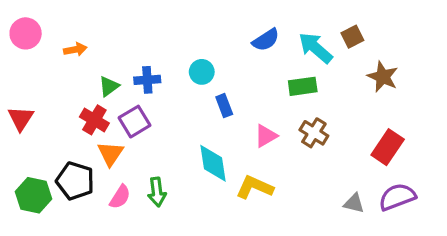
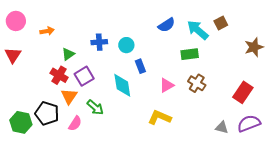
brown star: (383, 77) -> (254, 47), moved, turned 30
blue cross: (147, 80) -> (99, 42), moved
red triangle: (21, 118) -> (13, 55), moved
cyan diamond: (213, 163) -> (122, 85), moved
green arrow: (157, 192) -> (95, 107), moved, turned -42

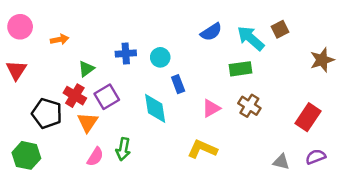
green arrow: (95, 107) -> (123, 149), moved, turned 60
black pentagon: (47, 113) -> (47, 113), moved
purple semicircle: (249, 123) -> (316, 157), size x0.7

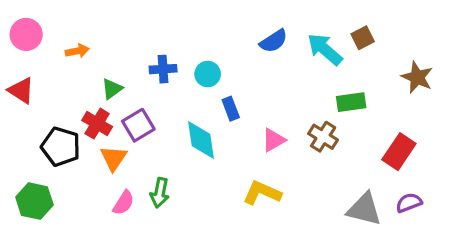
brown star: (322, 60) -> (417, 77), turned -30
green rectangle: (240, 69) -> (351, 102), moved
red triangle: (16, 70) -> (21, 91), turned -30
gray triangle: (281, 162) -> (364, 209), size x1.6

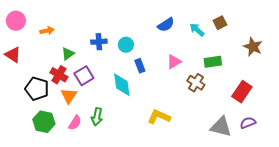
cyan arrow: (325, 49) -> (197, 30), size x0.7
pink triangle: (274, 140) -> (174, 62), moved
green hexagon: (34, 201) -> (44, 122), moved

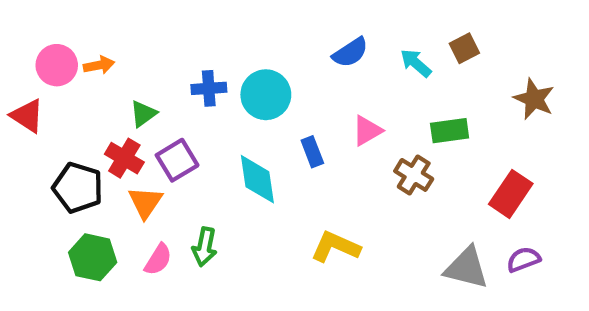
pink circle: (16, 21) -> (57, 65), moved
cyan circle: (126, 45) -> (266, 95), size x1.5
blue rectangle: (140, 66) -> (312, 152), moved

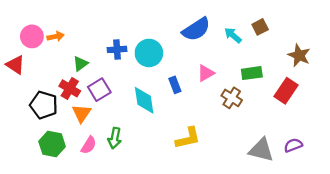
blue semicircle: (350, 52) -> (196, 29), size x1.4
red rectangle: (511, 194) -> (286, 91), moved
yellow L-shape: (336, 247) -> (188, 138), turned 144

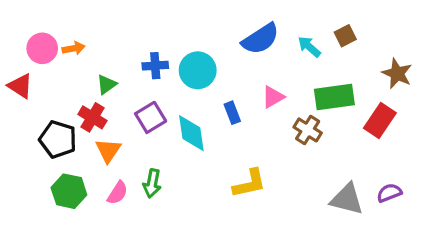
green rectangle: (252, 73) -> (334, 97), size x1.4
purple square: (99, 90) -> (151, 117), moved

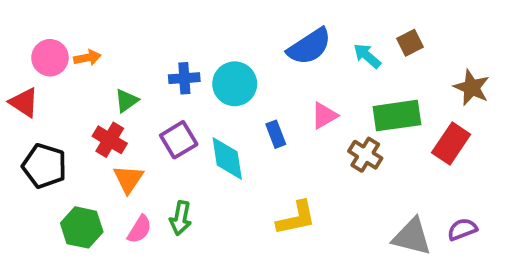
black pentagon: (58, 139) -> (44, 166), moved

